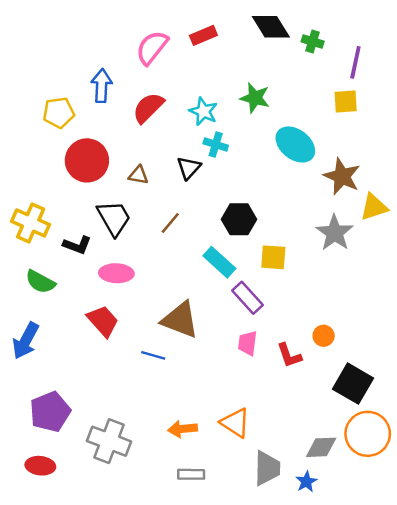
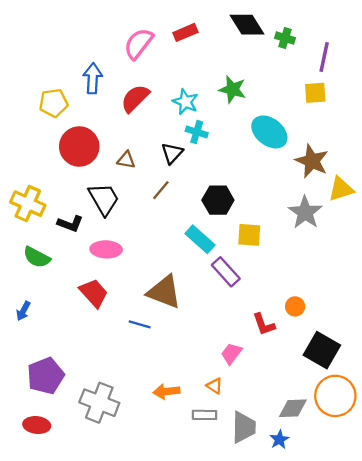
brown line: (170, 223) -> (161, 190), moved
blue arrow: (26, 341) -> (23, 311), size x0.6
pink trapezoid: (248, 343) -> (231, 353), moved, turned 30
orange triangle: (235, 423) -> (215, 386), size x0.6
gray rectangle: (191, 474) -> (204, 415), moved

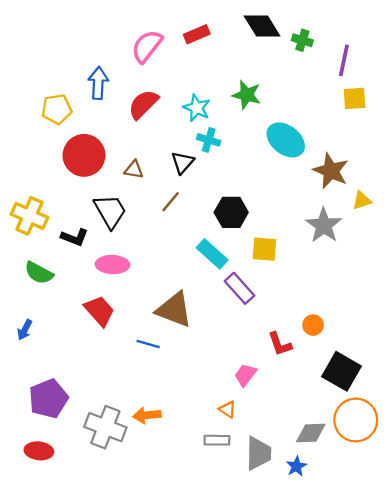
yellow square: (315, 93) -> (355, 98), moved
yellow triangle: (341, 189) -> (362, 200), size x0.7
orange arrow: (166, 391) -> (147, 415), moved

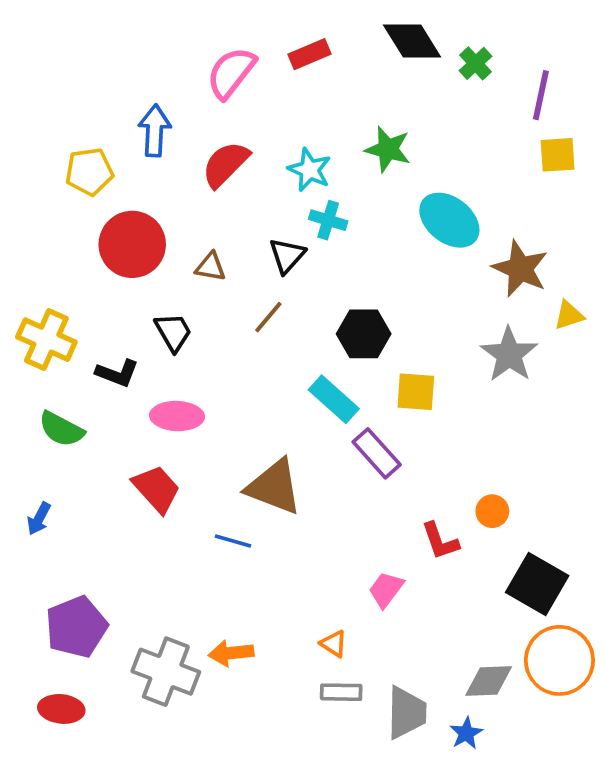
green cross: (302, 40) -> (476, 63), turned 30
black trapezoid: (110, 211) -> (173, 332), size x0.7
orange triangle: (228, 409) -> (334, 644), moved

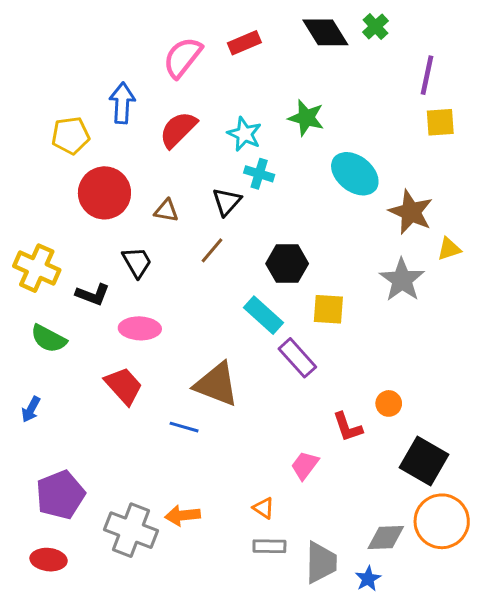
green cross: (476, 63) -> (375, 27), moved

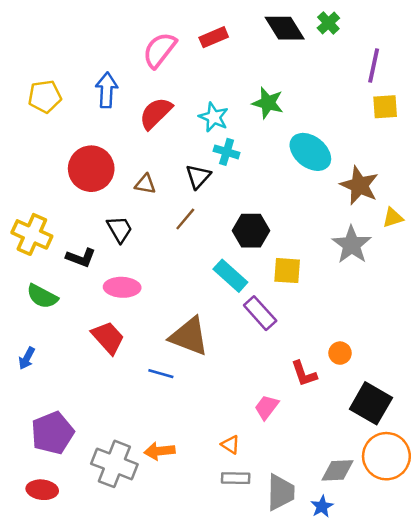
yellow pentagon: (71, 135) -> (45, 96), moved

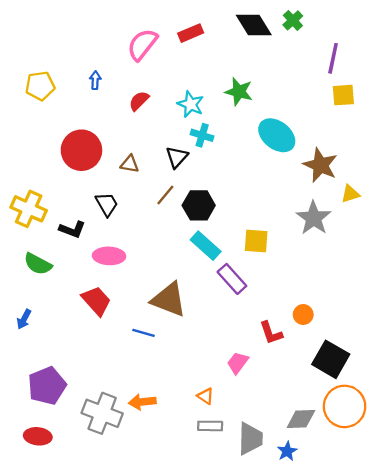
blue arrow: (107, 90) -> (95, 80), size x0.6
red semicircle: (156, 113) -> (139, 101), size x0.7
black hexagon: (251, 231) -> (199, 205), moved

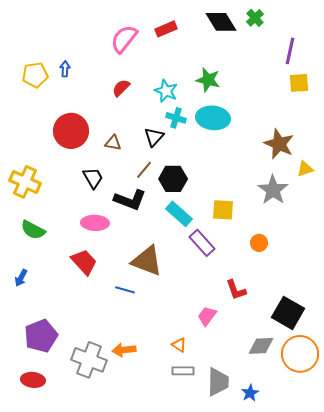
blue arrow: (95, 80) -> (65, 69), moved
cyan ellipse: (277, 135) -> (213, 118), moved, turned -32
black L-shape: (72, 229) -> (130, 200), moved, size x1.4
orange circle: (303, 315) -> (259, 243), moved
gray diamond: (301, 419) -> (261, 346), moved

